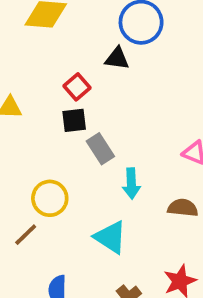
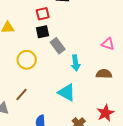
red square: (77, 87) -> (43, 14), turned 32
yellow circle: (50, 198) -> (27, 60), moved

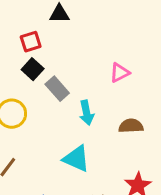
black square: (43, 32) -> (33, 69), turned -32
pink triangle: (108, 44) -> (120, 73), moved, turned -40

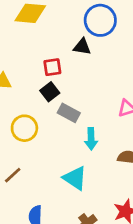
gray rectangle: (57, 89) -> (69, 113), turned -30

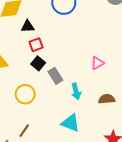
black triangle: (82, 47) -> (28, 26), moved
gray rectangle: (69, 113) -> (55, 76), turned 42

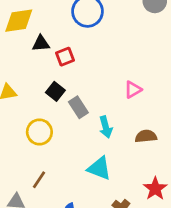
red square: (36, 45) -> (65, 57), moved

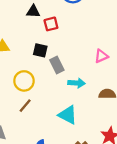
black square: (55, 91) -> (40, 50), turned -32
cyan arrow: (106, 127) -> (77, 83), turned -77
brown line: (39, 180) -> (25, 106), moved

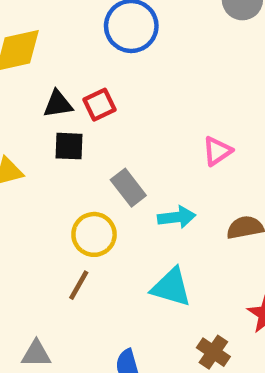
black triangle: (33, 11) -> (58, 104), moved
black square: (40, 50) -> (69, 146), moved
yellow circle: (24, 81) -> (94, 234), moved

